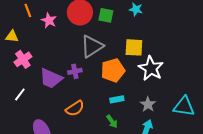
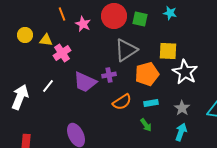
pink cross: (23, 59) -> (62, 53), moved
white line: (20, 94) -> (48, 86), moved
orange semicircle: (75, 108) -> (122, 102), moved

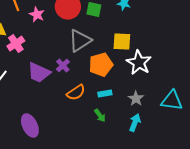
purple cross: (109, 75) -> (63, 66), turned -32

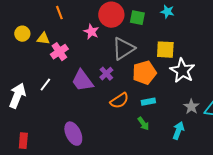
pink star: (37, 15) -> (91, 32), moved
purple trapezoid: (39, 73) -> (82, 81), turned 30
gray star: (136, 99) -> (191, 107), moved

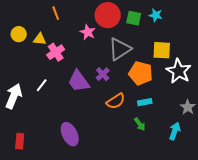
cyan star: (167, 12) -> (156, 15), moved
orange pentagon: (144, 73) -> (141, 73), turned 30

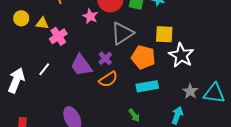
orange semicircle: (116, 101) -> (108, 79), moved
cyan rectangle: (145, 102) -> (147, 86), size x1.5
green arrow: (140, 124) -> (134, 115), moved

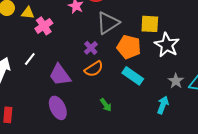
purple trapezoid: (81, 65) -> (60, 75), moved
cyan rectangle: (147, 86) -> (133, 76), turned 45
green arrow: (134, 115) -> (106, 105), moved

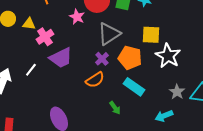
purple cross: (91, 48) -> (102, 59), moved
purple trapezoid: (60, 75) -> (61, 58), moved, turned -80
green arrow: (106, 105) -> (115, 108), moved
cyan arrow: (163, 105) -> (164, 116), turned -132

